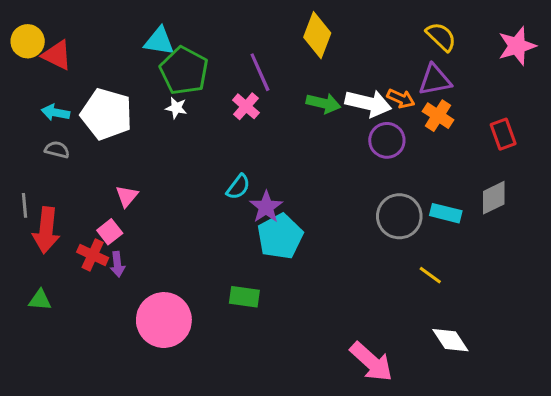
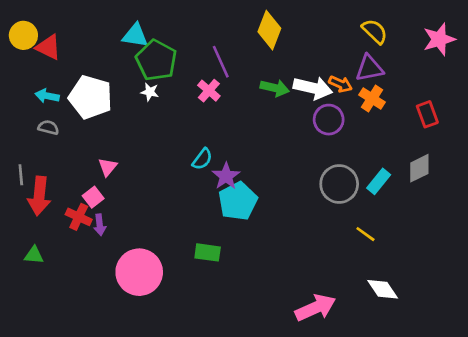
cyan rectangle: (446, 213) -> (379, 181), turned -65
pink arrow: (371, 362) -> (315, 308), turned -66

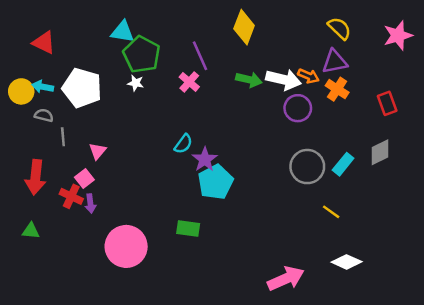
yellow circle: (23, 35) -> (21, 91), moved
gray line: (21, 175) -> (63, 137), moved
white diamond: (383, 289) -> (347, 262), turned -32

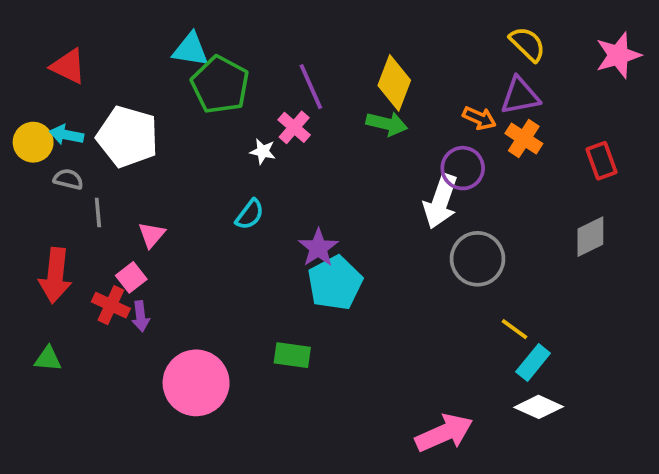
yellow diamond: (244, 27) -> (394, 83), moved
white arrow: (283, 80) -> (440, 201), moved, turned 96
white star: (136, 83) -> (263, 151), moved
cyan semicircle: (183, 144) -> (250, 214), moved
cyan rectangle: (343, 164) -> (533, 363), moved

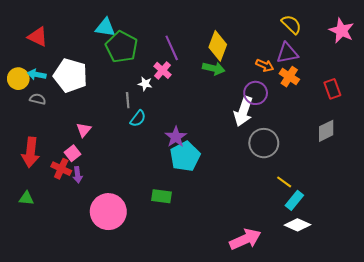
pink star: (618, 55) -> (342, 31), turned -30
gray line: (98, 213) -> (128, 100), moved

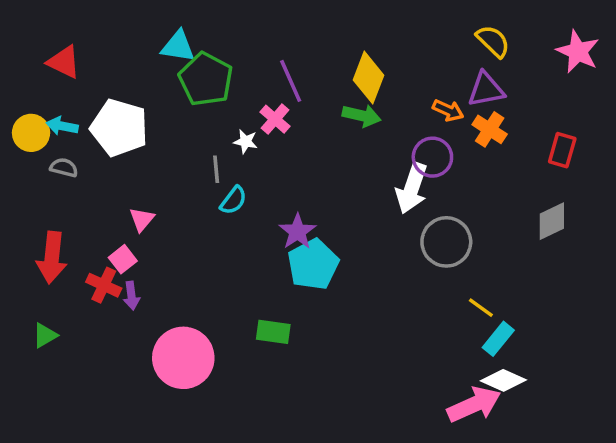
red rectangle: (332, 89) -> (562, 150), turned 36
green triangle: (26, 198) -> (45, 335), turned -35
pink arrow: (245, 239) -> (474, 405), moved

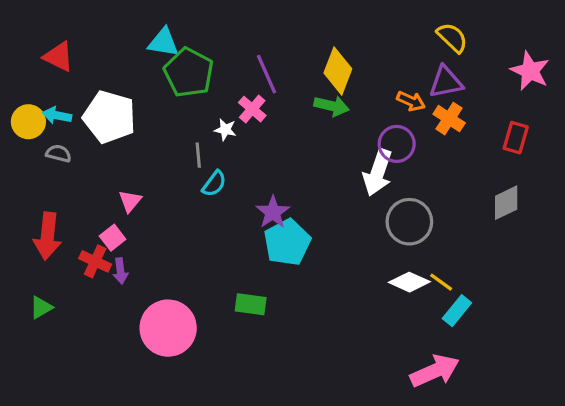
pink star: (578, 52) -> (530, 71), moved
white diamond: (503, 380) -> (409, 282), moved

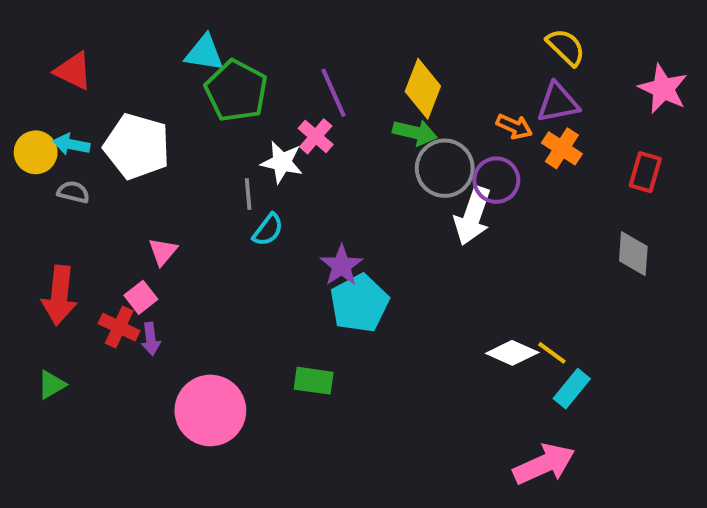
white star: (225, 130) -> (282, 162), size x1.5
gray diamond: (506, 203) -> (633, 254), turned -60
gray circle: (409, 222) -> (445, 168), moved

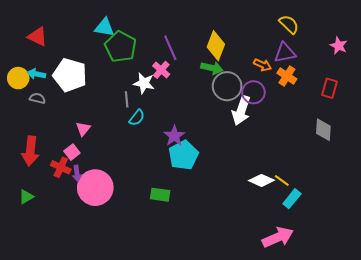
pink star: (663, 89) -> (339, 46), size x0.7
pink circle: (210, 410) -> (95, 188), moved

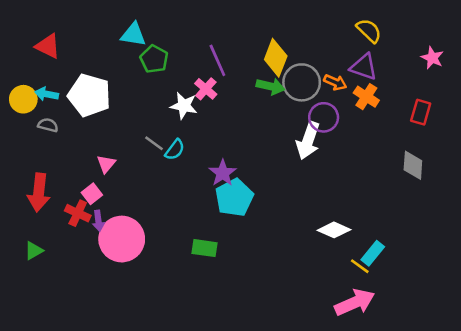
green pentagon: (121, 47) -> (154, 59), size x0.7
purple triangle: (285, 53) -> (364, 67), turned 30
gray circle: (227, 86) -> (302, 82), moved
gray line: (127, 99) -> (154, 143), moved, turned -49
yellow line: (282, 180) -> (360, 266), moved

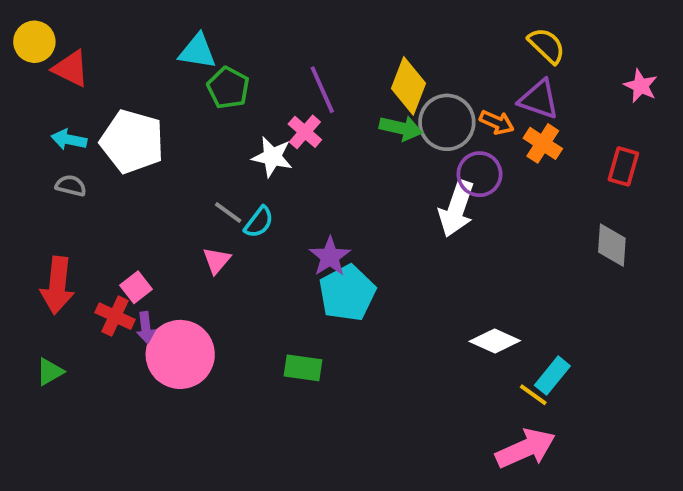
yellow circle: (23, 99) -> (34, 42), moved
pink triangle: (106, 164) -> (217, 260), moved

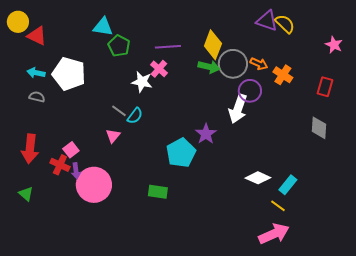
purple line: (322, 90) -> (168, 47), turned -70
purple triangle: (539, 99) -> (267, 21), moved
purple star: (330, 257) -> (206, 134), moved
green triangle: (50, 372) -> (26, 194), turned -49
cyan rectangle: (552, 376) -> (288, 185), moved

